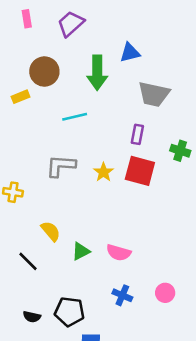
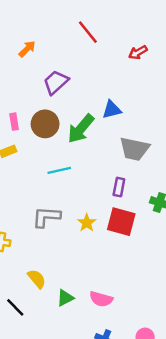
pink rectangle: (27, 19) -> (14, 122), moved
brown circle: (44, 72) -> (45, 124), moved
green arrow: (97, 73) -> (81, 129), turned 40

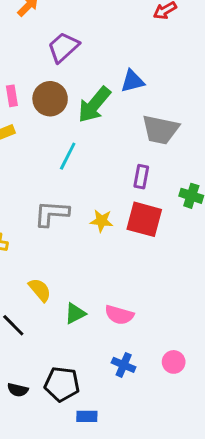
cyan line: (59, 170) -> (68, 156), turned -50
yellow star: (87, 223) -> (102, 221), turned -30

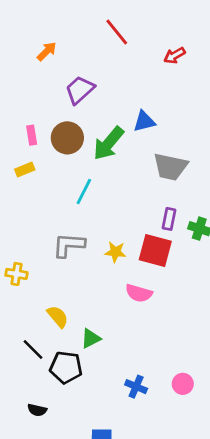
purple rectangle: (141, 177) -> (169, 219), moved
pink semicircle: (119, 315) -> (139, 293), moved
black pentagon: (62, 384) -> (66, 367), moved

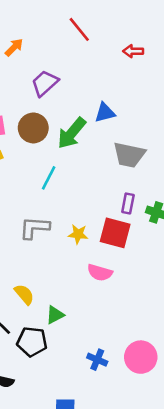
red arrow: (175, 55) -> (133, 51), turned 30
pink circle: (183, 384) -> (141, 357), size x1.6

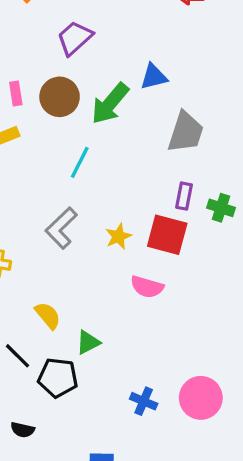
gray trapezoid: (129, 155) -> (186, 132), turned -84
gray L-shape: (35, 228) -> (61, 228), turned -48
yellow star: (78, 234) -> (118, 236), turned -30

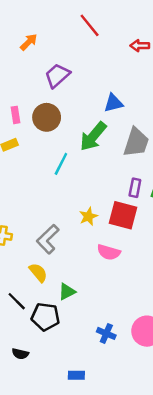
green arrow: (110, 104) -> (93, 136), moved
gray L-shape: (61, 228) -> (48, 239), moved

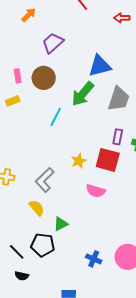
blue triangle: (113, 103) -> (100, 66), size x1.4
black line: (17, 301) -> (17, 252), moved

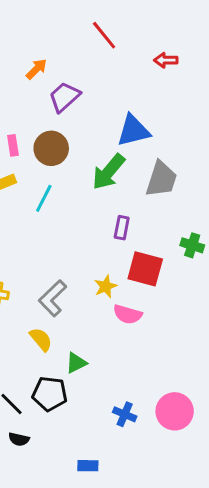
orange arrow: (29, 15) -> (36, 69), moved
cyan line: (56, 117) -> (44, 198), moved
purple rectangle: (118, 137) -> (122, 228), moved
yellow star: (79, 161) -> (106, 286), moved

